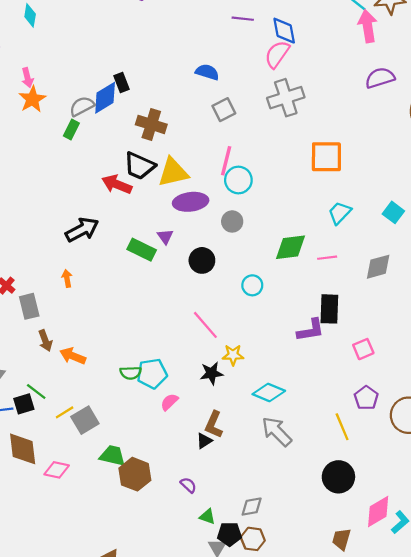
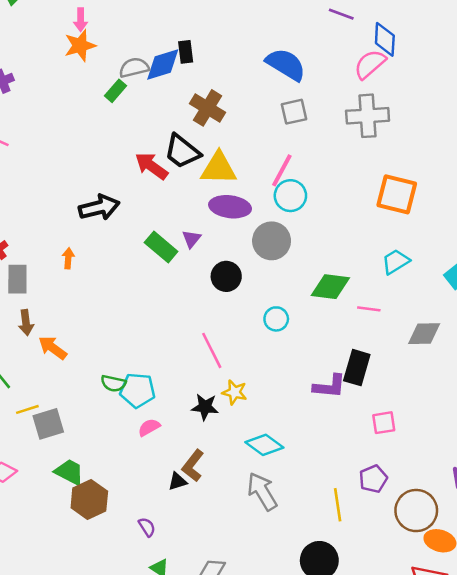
blue semicircle: (207, 72) -> (286, 64), size x1.5
gray circle: (232, 221) -> (272, 241), size x1.5

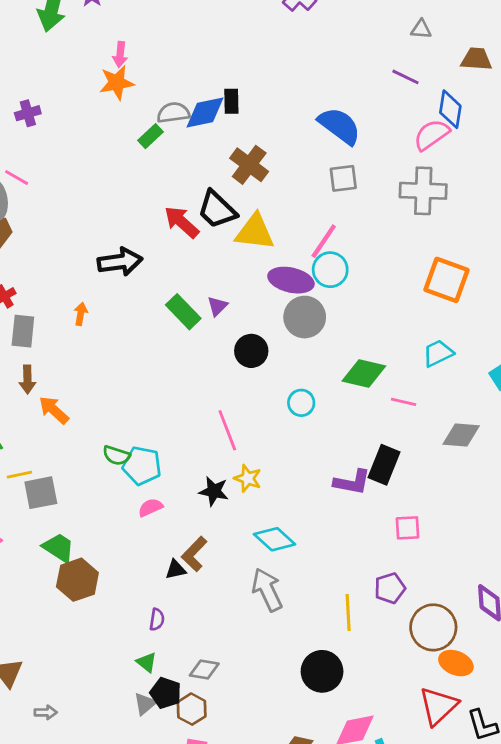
purple ellipse: (230, 207) -> (291, 280), moved
purple semicircle: (147, 527) -> (157, 619), moved, turned 36

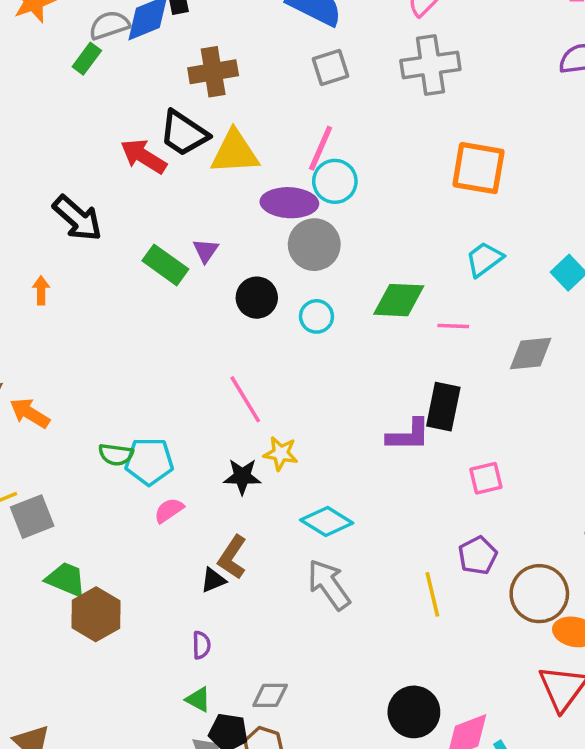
brown cross: (249, 165) -> (213, 72), turned -36
black arrow: (120, 262) -> (77, 218), turned 60
cyan circle: (301, 403) -> (316, 316), moved
black circle: (322, 671) -> (414, 712), moved

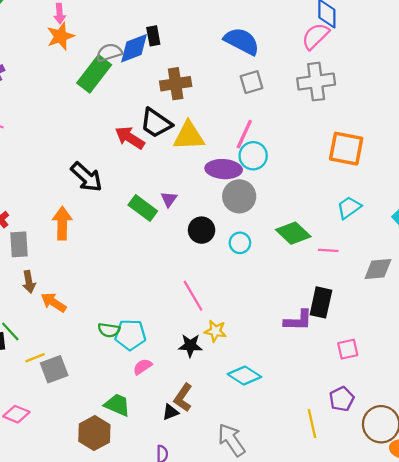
green rectangle: (87, 59) -> (94, 74), size x1.8
orange arrow: (41, 290) -> (62, 223), size x1.8
green diamond: (399, 300) -> (293, 233), turned 40
green trapezoid: (66, 579) -> (117, 405), moved
gray arrow: (329, 585) -> (231, 440), moved

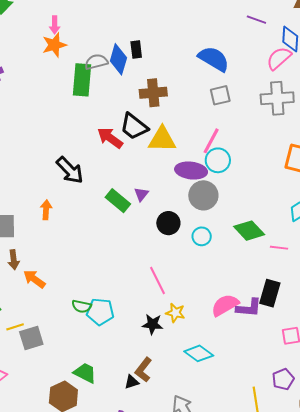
blue diamond: (134, 48) -> (118, 59), turned -56
green rectangle: (94, 74) -> (82, 80), turned -36
orange arrow: (62, 223) -> (46, 210), size x0.7
pink semicircle: (143, 367) -> (225, 305), moved, size x1.6

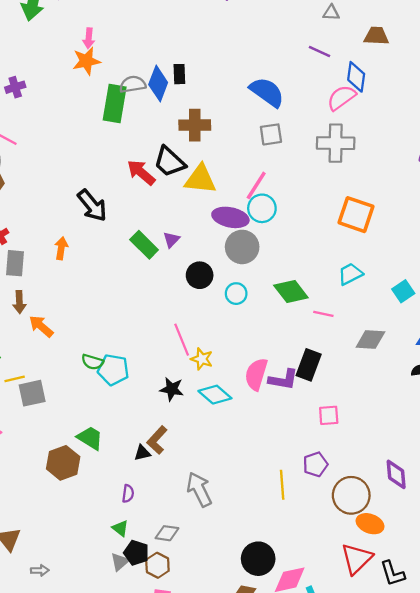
pink semicircle: (225, 305) -> (256, 374), turned -48
yellow star: (175, 313) -> (202, 359), moved
cyan diamond: (199, 353) -> (215, 395), moved

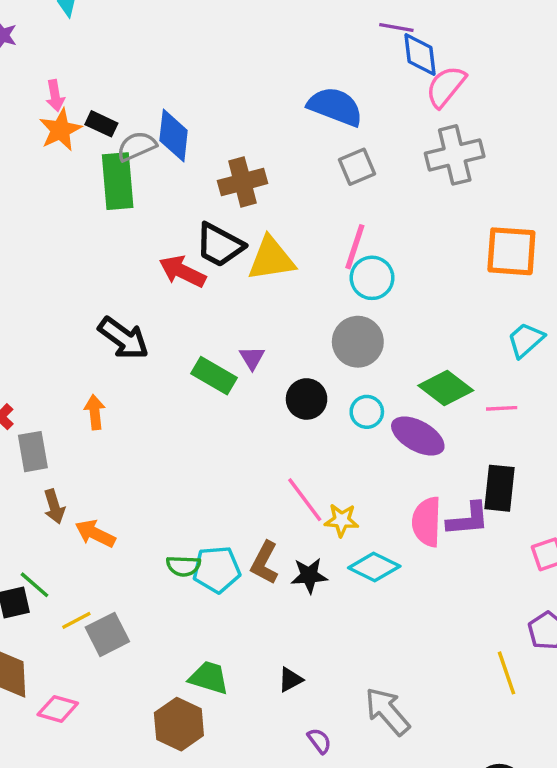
black rectangle: (179, 74) -> (101, 124), moved, turned -48
blue diamond: (356, 77) -> (420, 55), moved
purple ellipse: (230, 217) -> (418, 436), moved, turned 32
brown L-shape: (157, 440) -> (265, 563), moved
purple semicircle: (128, 494) -> (319, 741), moved, turned -30

